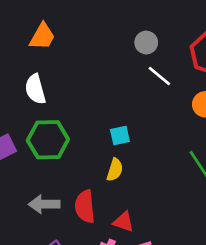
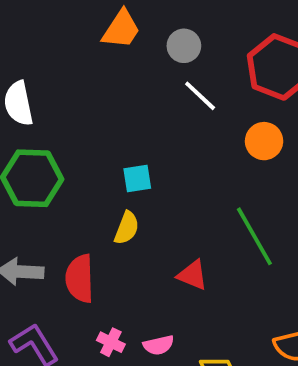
orange trapezoid: (42, 36) -> (121, 29), moved
red triangle: (124, 222) -> (192, 275), moved

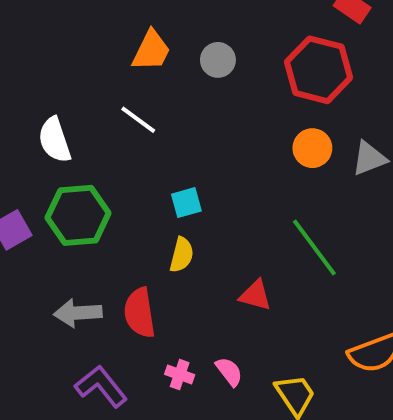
white line: (200, 96) -> (138, 120), moved
pink semicircle: (159, 345) -> (229, 372), turned -108

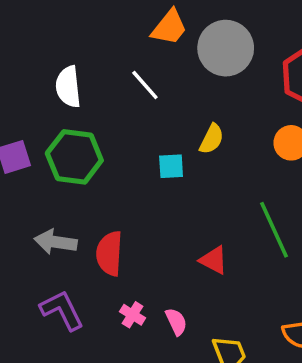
gray circle: (218, 60) -> (226, 48), size x1.8
yellow semicircle: (182, 255) -> (212, 139), moved

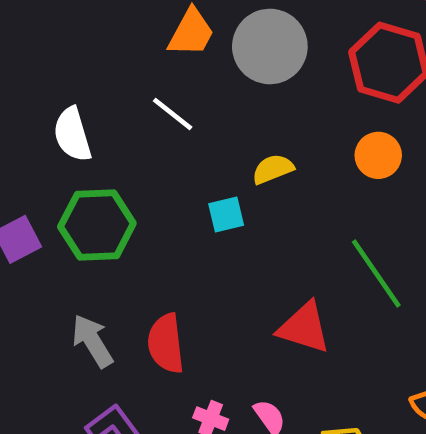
yellow semicircle: (212, 139) -> (273, 169), turned -128
gray arrow: (56, 242) -> (92, 341), turned 60
red triangle: (214, 260) -> (304, 328), size x1.4

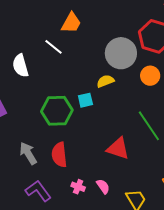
gray circle: (270, 46) -> (121, 53), moved
white line: (173, 114) -> (53, 47), moved
green hexagon: (97, 225) -> (57, 111), moved

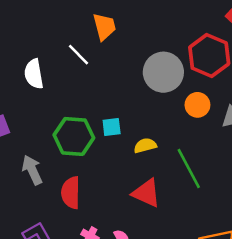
orange trapezoid: (71, 23) -> (104, 27), turned -50
yellow semicircle: (105, 81) -> (145, 146), moved
gray arrow: (28, 153) -> (32, 170), moved

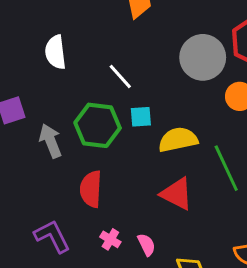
white line: (78, 55) -> (120, 77), moved
yellow semicircle: (145, 146) -> (178, 140), size x1.5
gray arrow: (32, 170) -> (51, 141), moved

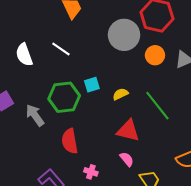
white line: (120, 77) -> (61, 49), moved
yellow semicircle: (178, 140) -> (120, 94), size x0.6
pink semicircle: (146, 245) -> (127, 159), moved

